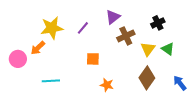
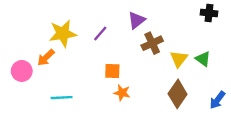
black cross: (158, 23) -> (209, 13), moved, turned 32
blue arrow: (180, 83) -> (217, 100), turned -105
orange star: (107, 85) -> (122, 93), moved

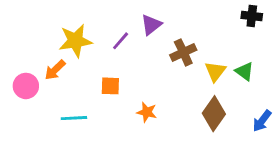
purple triangle: (136, 20) -> (151, 25), moved
orange square: (112, 71) -> (110, 86), moved

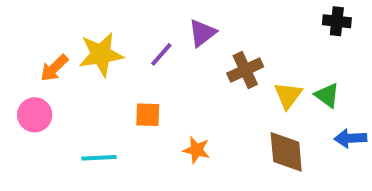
orange arrow: (55, 70) -> (54, 68), moved
brown diamond: (214, 114) -> (286, 152), turned -40
blue arrow: (262, 121) -> (350, 138), moved, turned 50

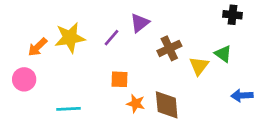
green triangle: (327, 95) -> (223, 54), moved
orange square: (148, 115) -> (120, 79), moved
brown diamond: (286, 152) -> (167, 105), moved

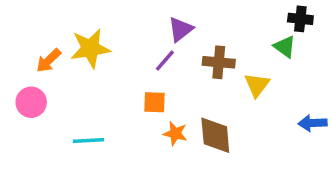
purple line: (112, 38) -> (165, 61), moved
brown cross: (169, 48) -> (219, 62), turned 30
green triangle: (223, 54) -> (285, 47), moved

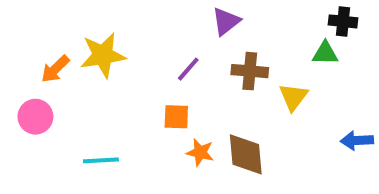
purple triangle: (181, 29) -> (226, 21), moved
green triangle: (285, 47) -> (325, 53), turned -35

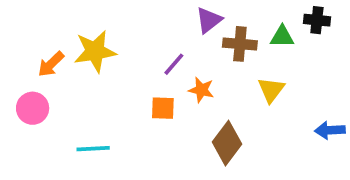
green triangle: (325, 53) -> (282, 37), moved
brown cross: (250, 71) -> (240, 44), moved
orange star: (200, 152) -> (201, 90), moved
brown diamond: (246, 154) -> (227, 143), turned 42

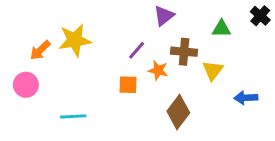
black cross: (317, 20) -> (260, 16), moved, turned 36
brown cross: (240, 44) -> (184, 52), moved
blue arrow: (330, 130) -> (246, 98), moved

